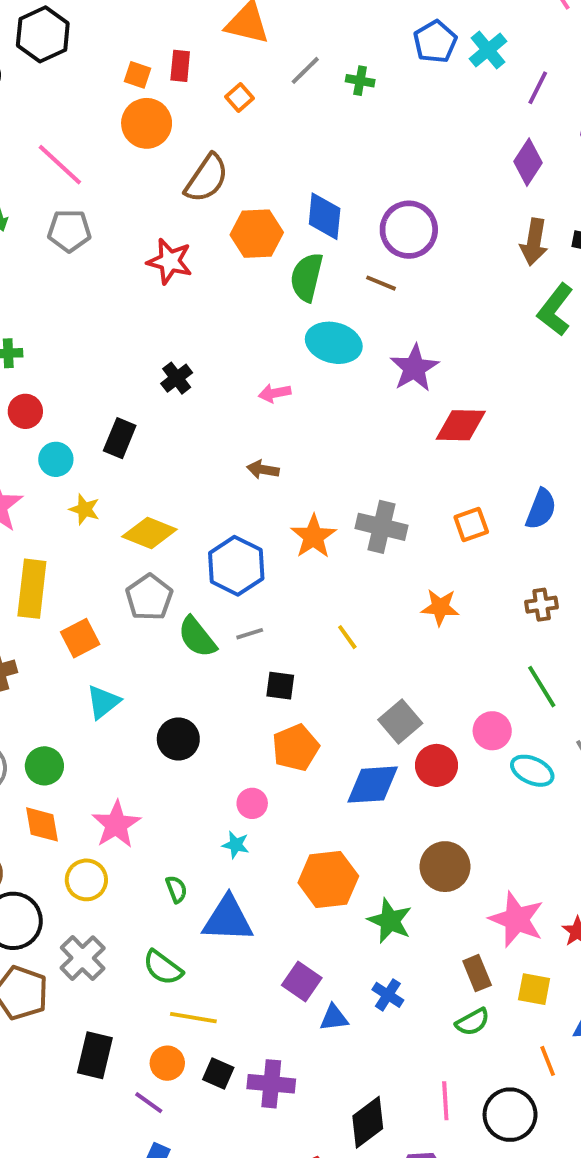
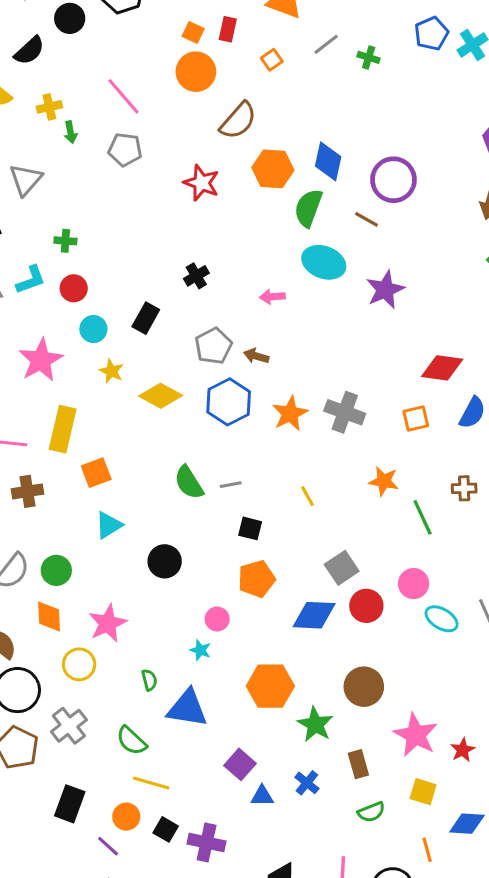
red diamond: (461, 425) -> (442, 368), moved
blue hexagon: (236, 566) -> (229, 402), moved
gray pentagon: (149, 597) -> (213, 346), moved
green line: (542, 687) -> (423, 517), moved
brown rectangle: (477, 973) -> (358, 764), moved

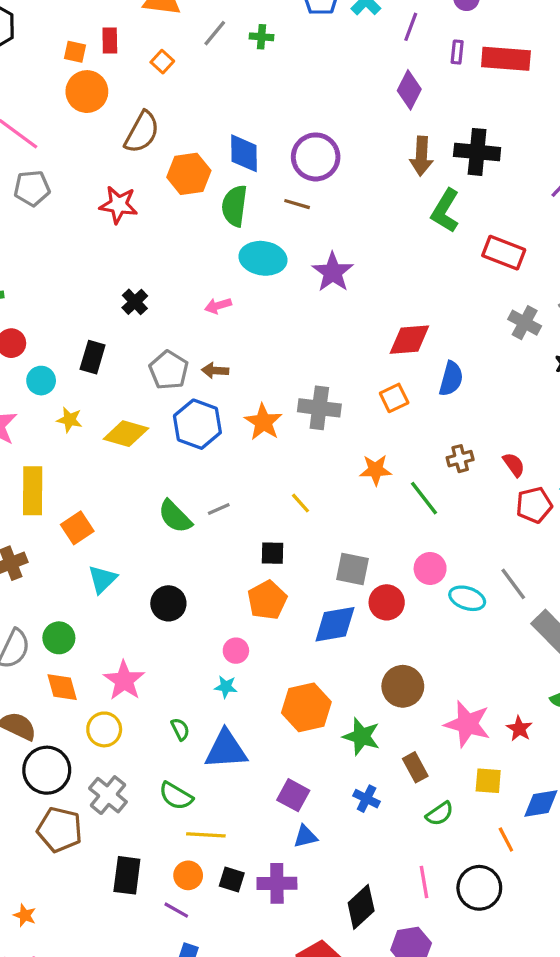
black square: (250, 528) -> (273, 553), moved
gray square: (342, 568) -> (352, 569), turned -32
blue triangle: (262, 796) -> (305, 837), moved

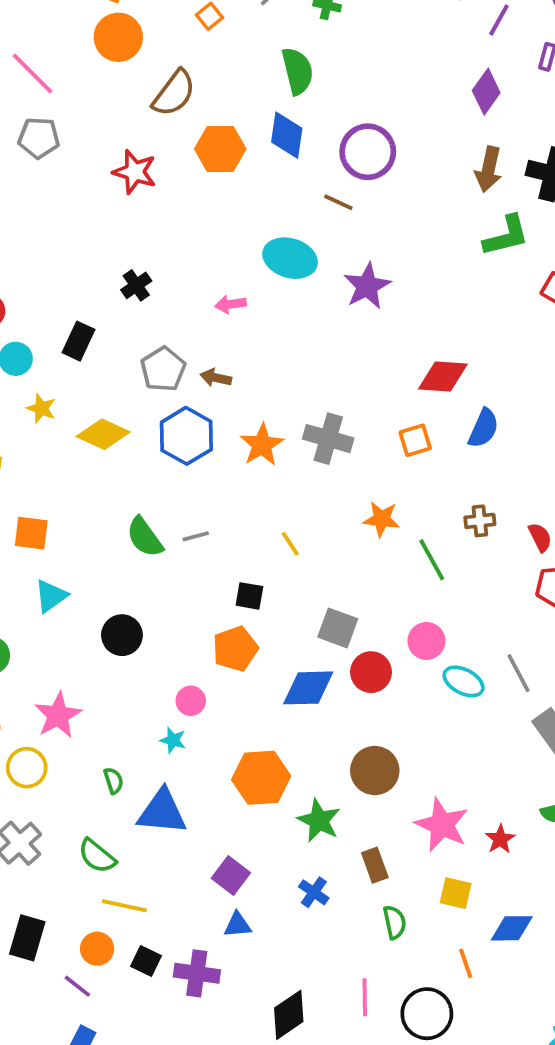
green semicircle: (234, 206) -> (297, 71), moved, turned 150
green L-shape: (445, 211) -> (506, 236), turned -144
orange square: (77, 528) -> (31, 533), turned 32
green semicircle: (440, 814) -> (395, 922), turned -76

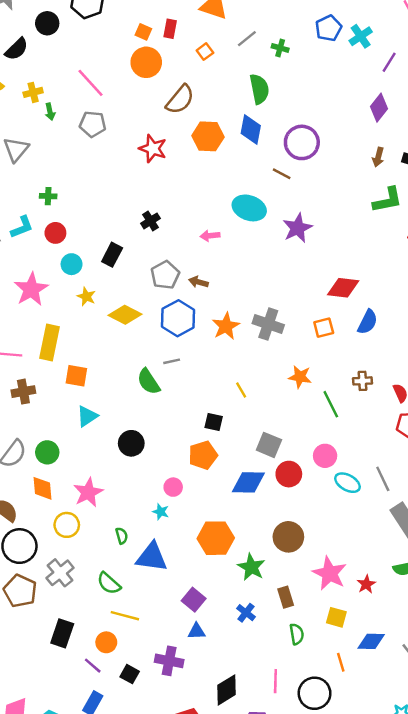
brown arrow: (488, 169) -> (378, 157), size x0.7
gray line: (196, 536) -> (172, 361), moved
black square: (146, 961) -> (130, 674), moved

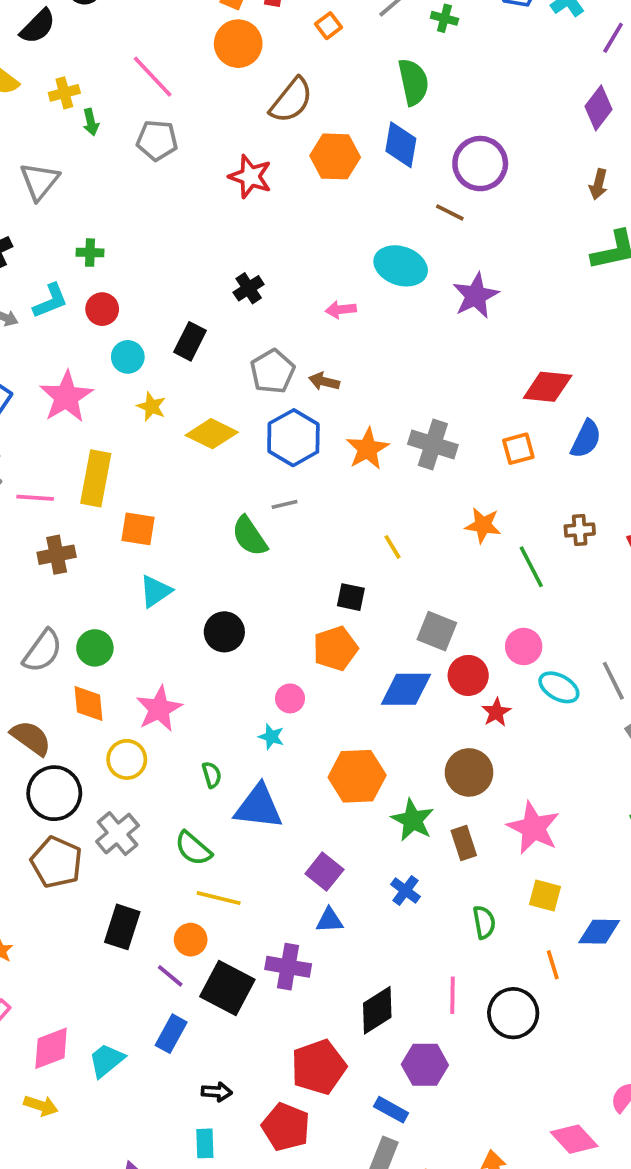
red star: (366, 584) -> (496, 712), moved
brown rectangle: (286, 597) -> (464, 843), moved
black square: (130, 674) -> (227, 988), size x1.8

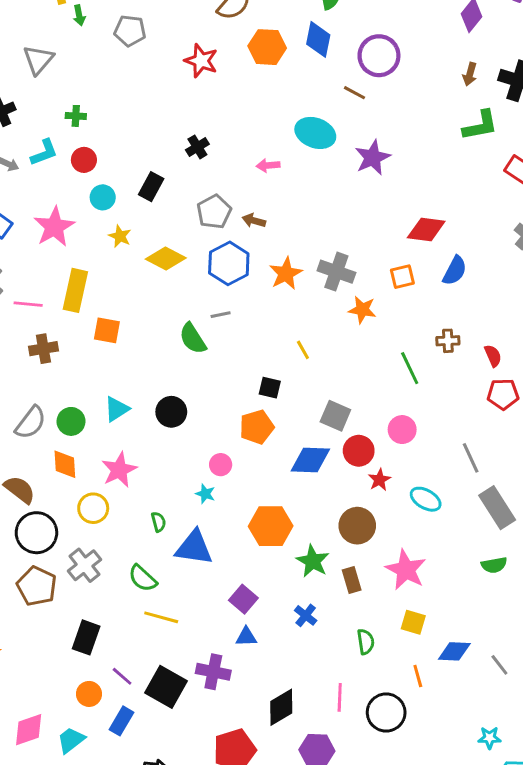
orange star: (483, 525) -> (362, 310), moved
cyan triangle: (155, 591) -> (117, 409), moved
cyan ellipse: (559, 687) -> (426, 499), moved
orange circle: (191, 940) -> (89, 694), moved

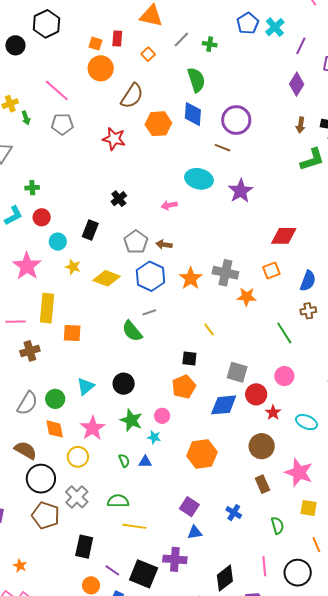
blue semicircle: (455, 271) -> (308, 281), moved
blue triangle: (194, 548) -> (145, 462), moved, size x0.5
green star: (313, 561) -> (131, 420), moved
green semicircle: (143, 578) -> (118, 501), turned 145

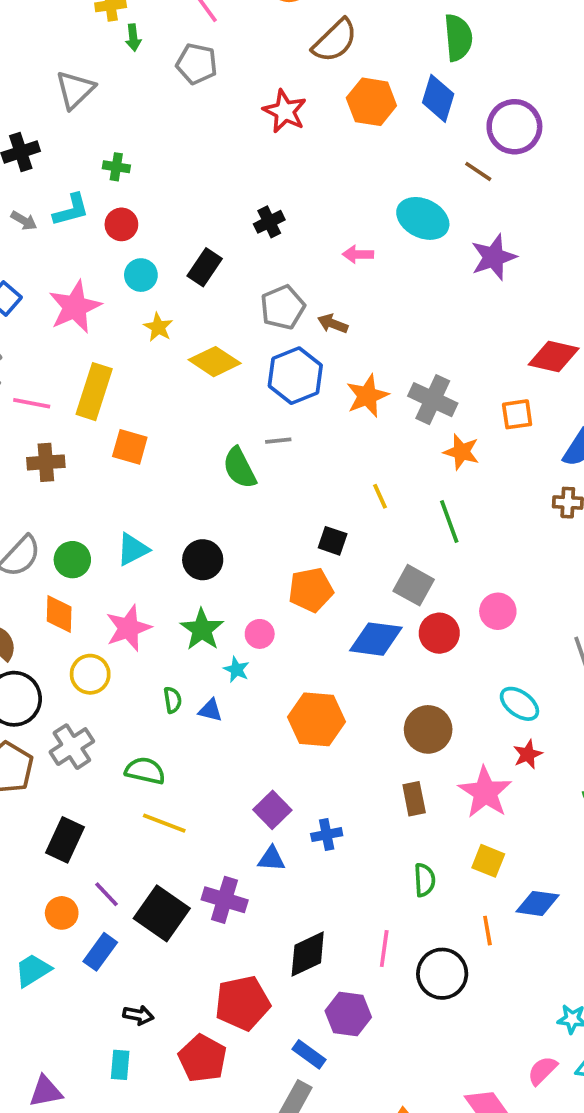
green line: (284, 333) -> (449, 522), moved
red star: (273, 413) -> (528, 754), moved
blue cross: (234, 513) -> (327, 835), moved, turned 35

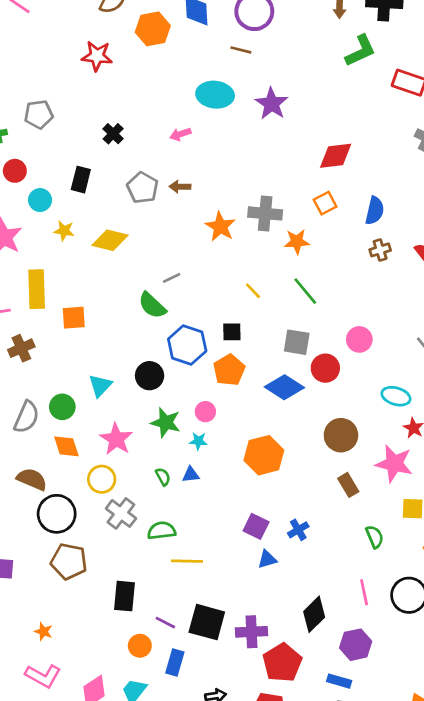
gray pentagon: (197, 64) -> (39, 114), moved
blue hexagon: (295, 376) -> (187, 345), moved
blue diamond: (376, 639) -> (284, 387), turned 45
gray cross: (72, 747) -> (121, 513), moved
purple cross: (225, 900) -> (251, 632), moved

